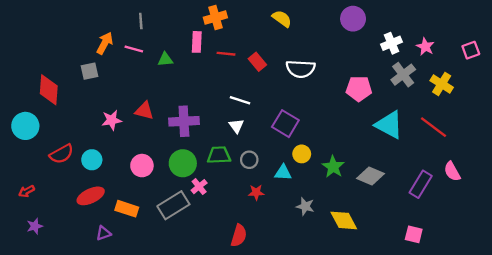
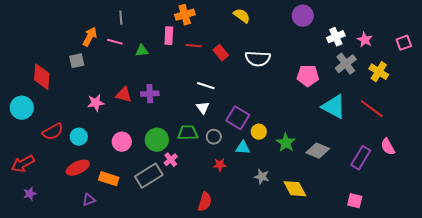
purple cross: (184, 121) -> (150, 94), moved, size x0.7
purple square: (285, 124) -> (238, 118), moved
red arrow: (27, 191) -> (23, 164), size x1.6

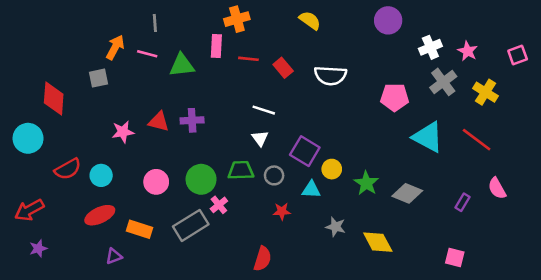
green triangle: (142, 51) -> (182, 65), size x1.5
purple rectangle: (361, 158) -> (462, 202), size x0.6

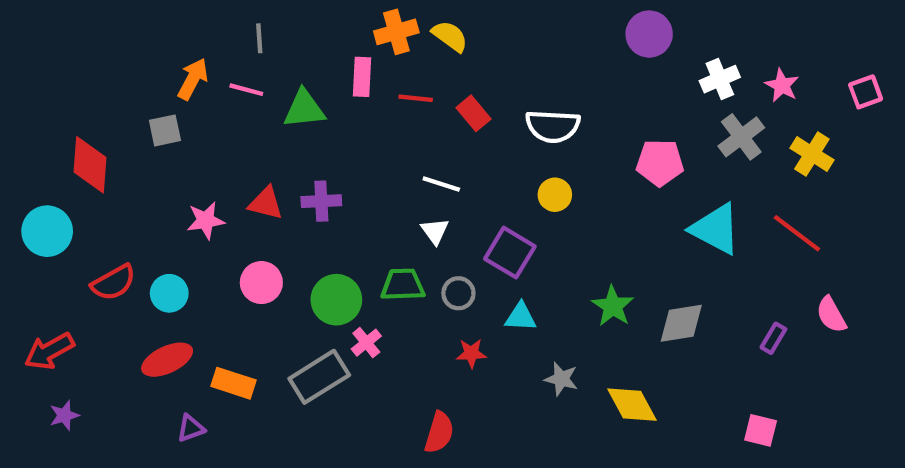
yellow semicircle: (310, 20) -> (450, 36), moved
yellow circle: (332, 169) -> (555, 195), moved
pink circle: (156, 182) -> (261, 283), moved
gray diamond: (407, 193) -> (681, 323), turned -32

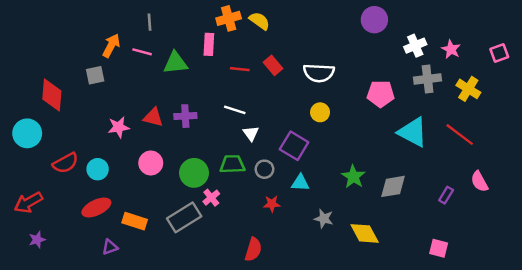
red line: (416, 98) -> (240, 69), moved
gray cross: (741, 137) -> (428, 79), turned 30
white line: (441, 184) -> (235, 110), moved

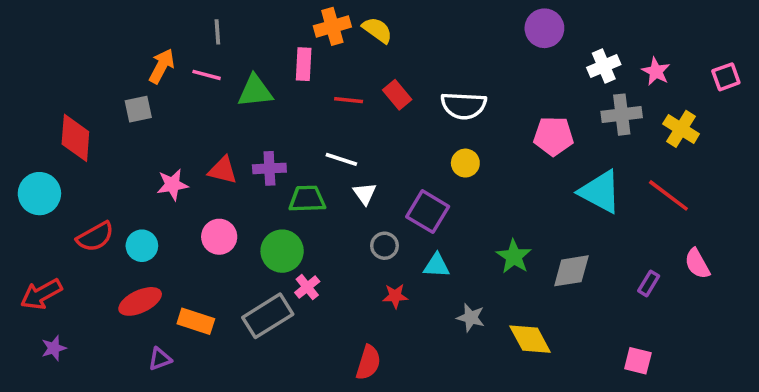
green trapezoid: (232, 164) -> (307, 199), moved

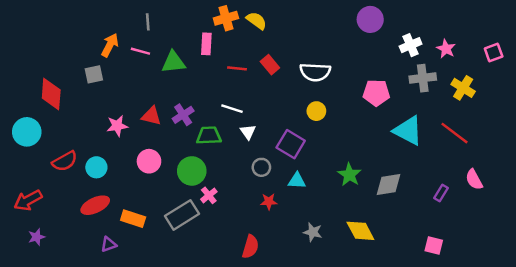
purple cross: (269, 168) -> (183, 115), turned -30
gray star: (471, 318) -> (313, 232), moved

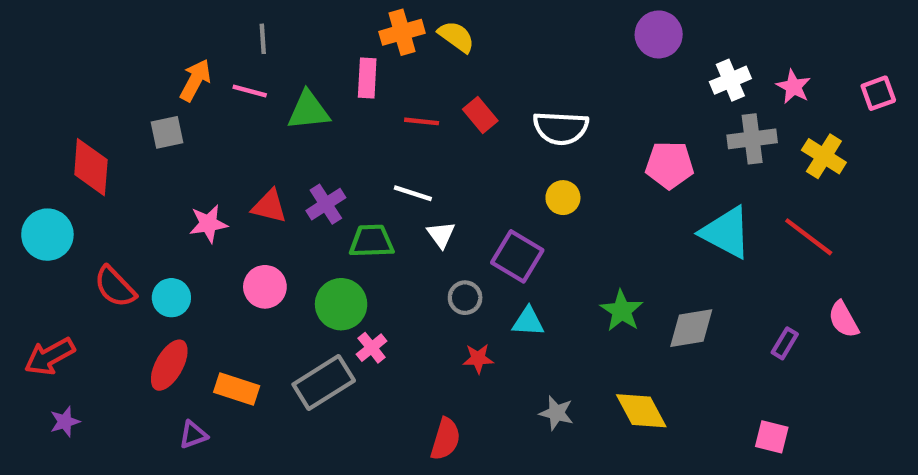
red semicircle: (65, 161) -> (115, 287), turned 75
red ellipse: (95, 205) -> (169, 365), turned -36

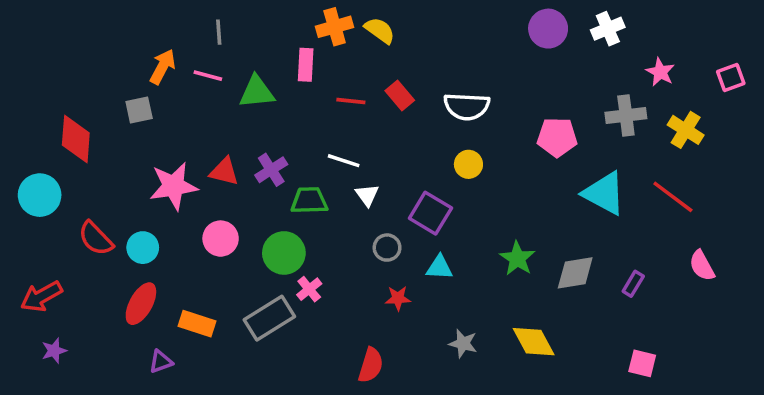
white cross: (730, 80) -> (608, 29), moved
pink star: (208, 224) -> (173, 186), size x1.5
purple rectangle: (785, 343) -> (633, 284), moved

